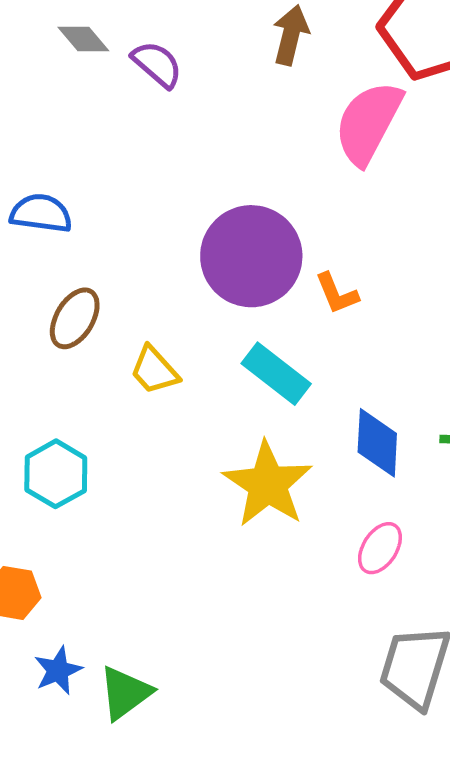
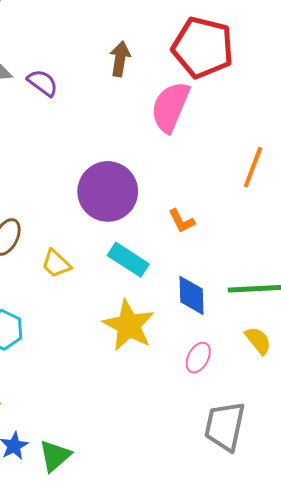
orange L-shape: (337, 294) -> (181, 221), moved

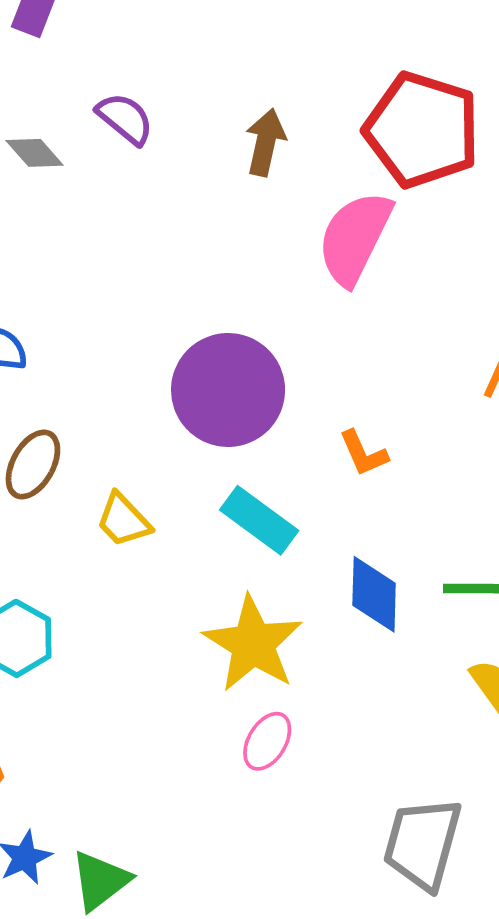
purple semicircle: (43, 83) -> (125, 119), moved
pink ellipse: (198, 358) -> (267, 741), moved

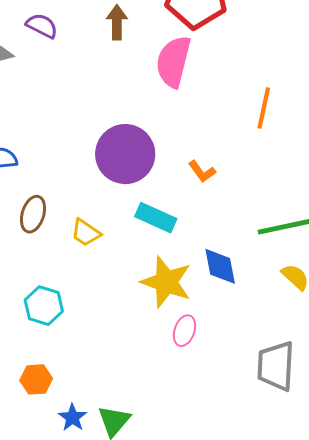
blue diamond: (374, 594) -> (220, 266), moved

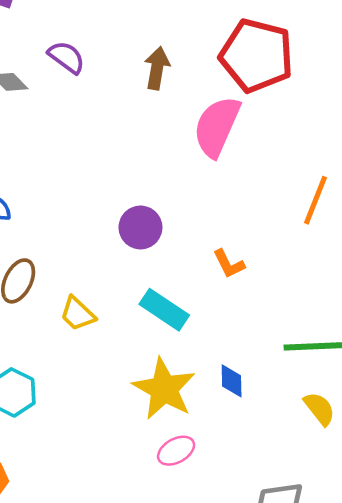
purple circle: (125, 154) -> (140, 227), size x0.6
blue diamond: (220, 266) -> (232, 381), size x0.7
pink ellipse: (184, 331) -> (176, 451), turned 32

